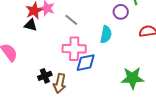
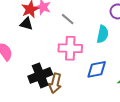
blue diamond: (86, 63) -> (97, 69), moved
black cross: (45, 76) -> (40, 75), size x1.6

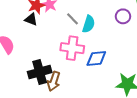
cyan semicircle: (103, 34) -> (89, 24), moved
blue diamond: (97, 69) -> (96, 58), moved

